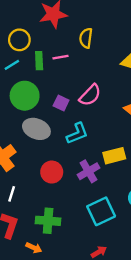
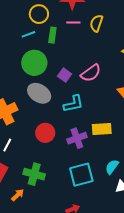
pink line: (60, 57) -> (73, 23), moved
orange arrow: (34, 248) -> (18, 195), turned -80

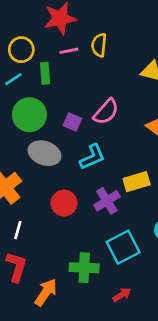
green cross: (34, 174) -> (84, 268), moved
orange arrow: (18, 195) -> (46, 292), size x1.5

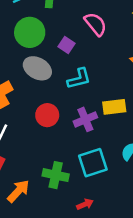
pink semicircle: (106, 112) -> (96, 24), moved, turned -90

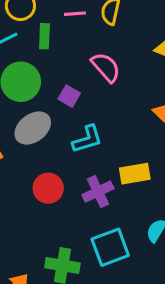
gray ellipse: (37, 68) -> (33, 128), turned -64

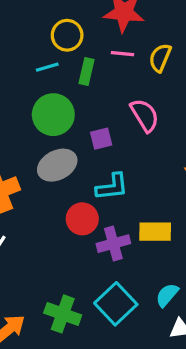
purple square: (69, 96) -> (101, 139), turned 35
red circle: (48, 188) -> (82, 219), moved
cyan square: (110, 247) -> (116, 304), turned -33

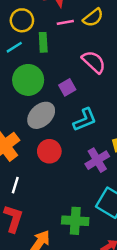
yellow semicircle: (160, 58) -> (93, 18), turned -135
red circle: (82, 219) -> (49, 151), moved

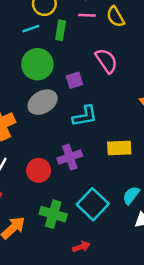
yellow semicircle: (93, 18) -> (115, 17), turned 85
red circle: (49, 151) -> (39, 170), moved
purple cross: (97, 160) -> (70, 157), moved

